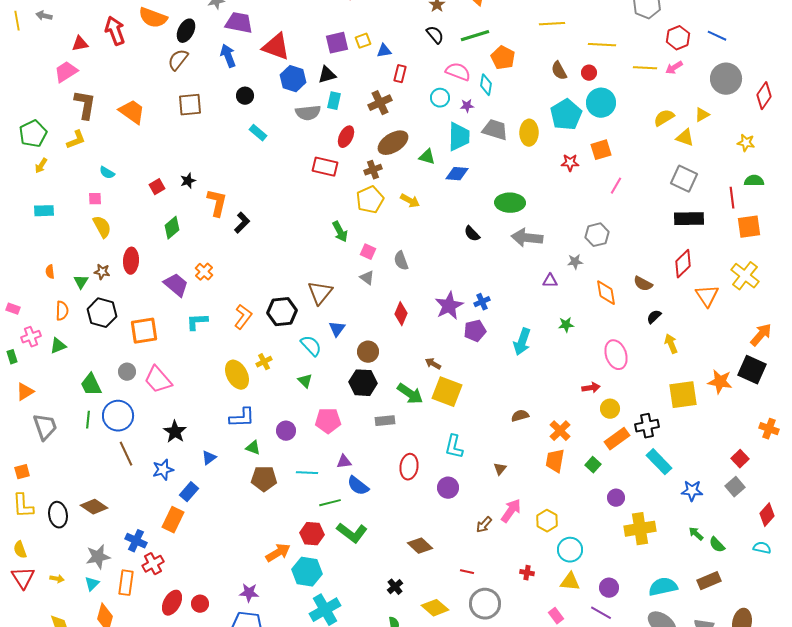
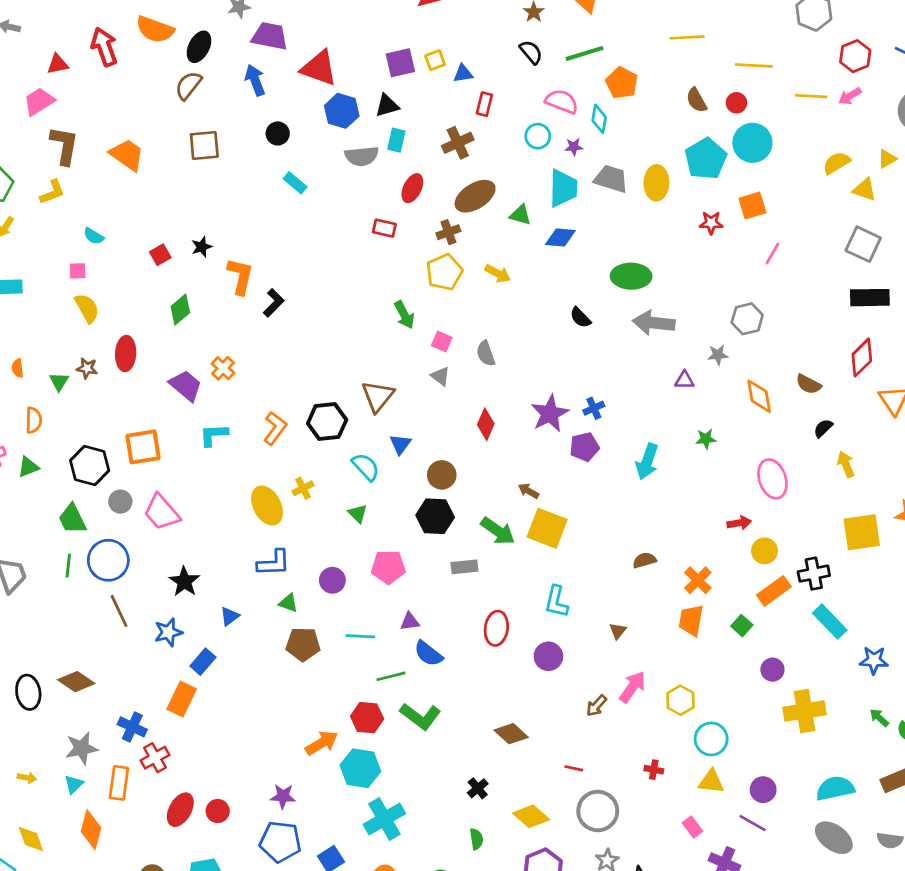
red rectangle: (325, 167) -> (384, 228), size x0.7
black hexagon: (102, 313) -> (90, 466), moved

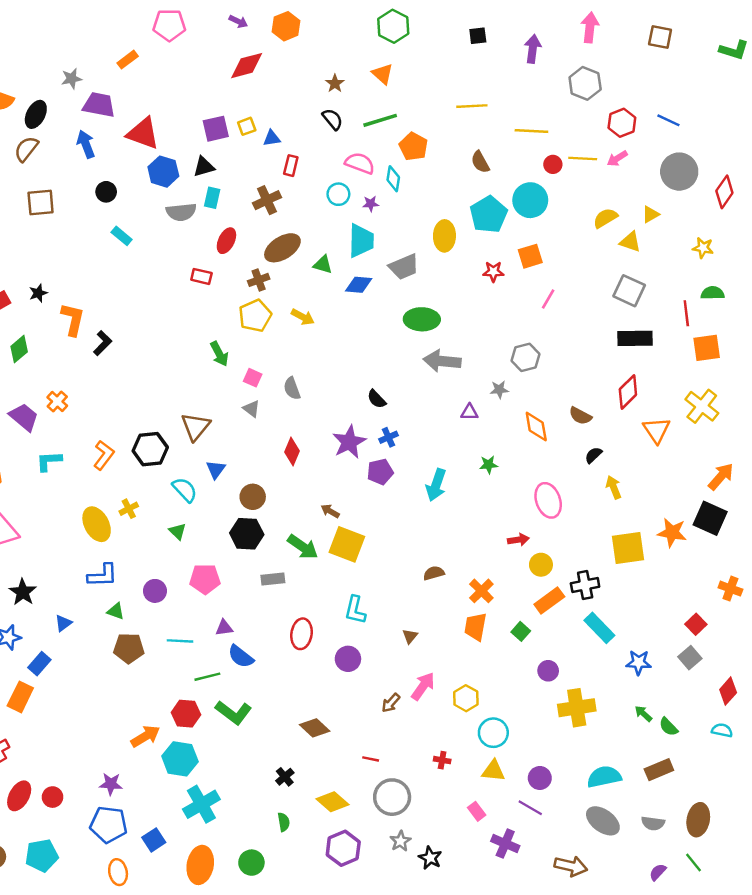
red circle: (736, 103) -> (553, 164), moved
gray trapezoid: (611, 179) -> (404, 267), moved, turned 140
black semicircle: (580, 318) -> (377, 399), moved

